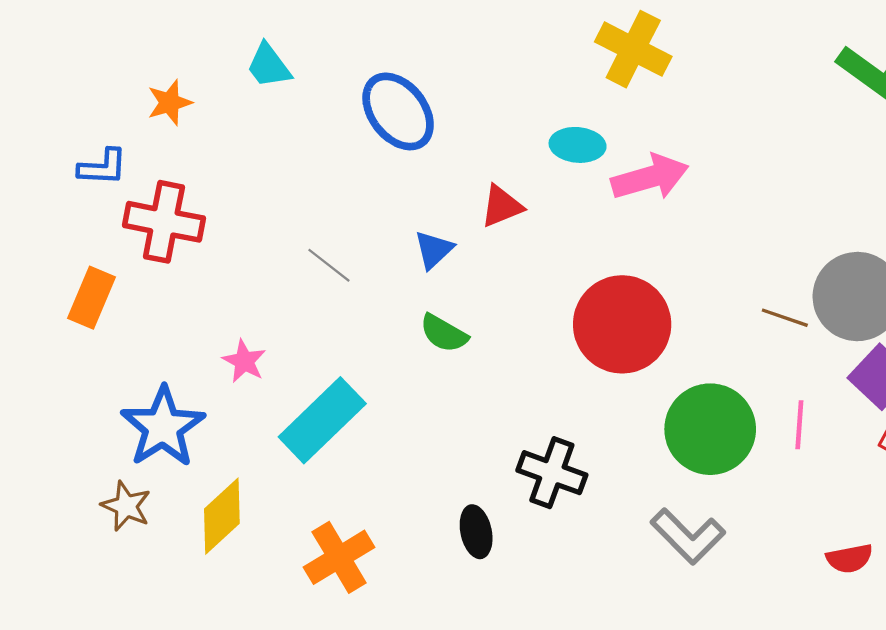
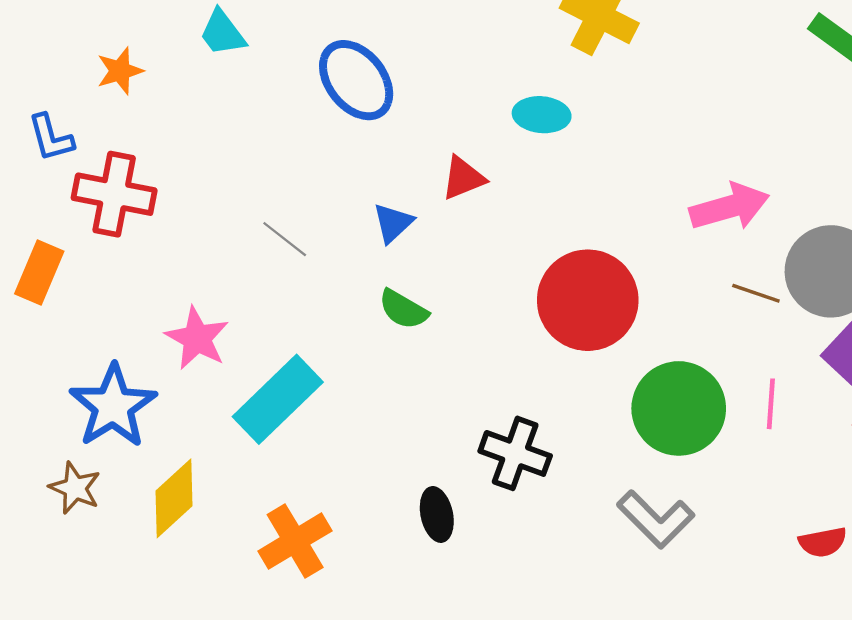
blue L-shape: (103, 167) -> (51, 138), turned 72
pink arrow: (650, 177) -> (729, 207), moved
pink star: (244, 361) -> (197, 338), size x1.4

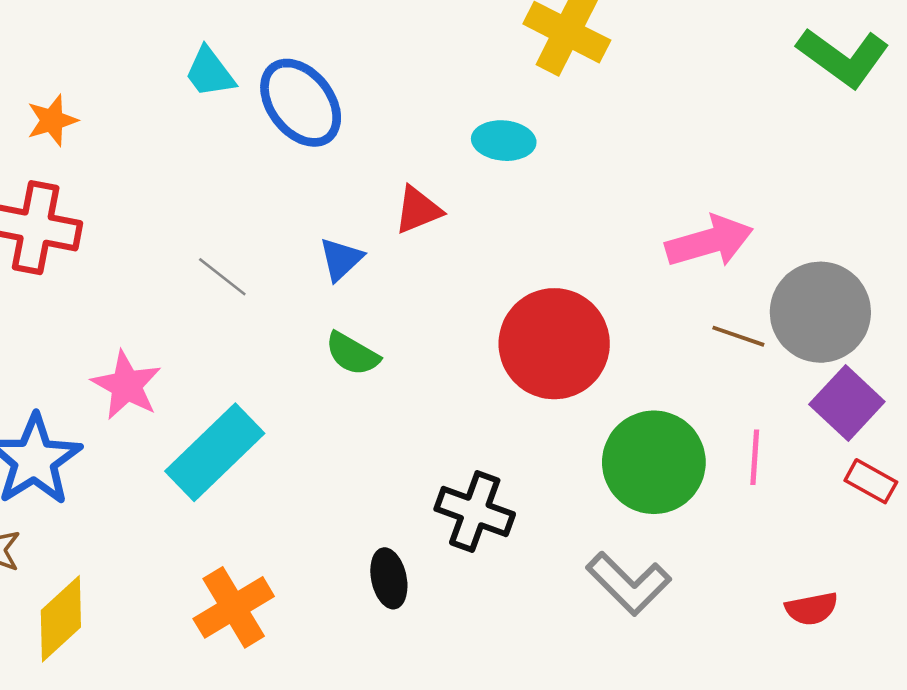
cyan trapezoid: (222, 33) -> (210, 72), moved
orange star: (120, 71) -> (52, 120), moved
yellow diamond: (174, 498) -> (61, 619), moved

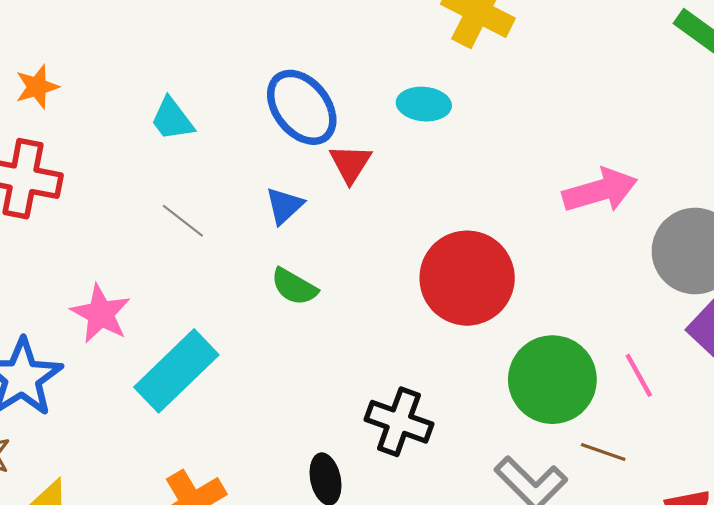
cyan trapezoid: (210, 72) -> (172, 119), moved
blue ellipse: (301, 103) -> (302, 107), moved
red triangle: (418, 210) -> (350, 163), turned -36
brown line: (738, 336) -> (603, 452), moved
pink line: (755, 457) -> (639, 375), turned -33

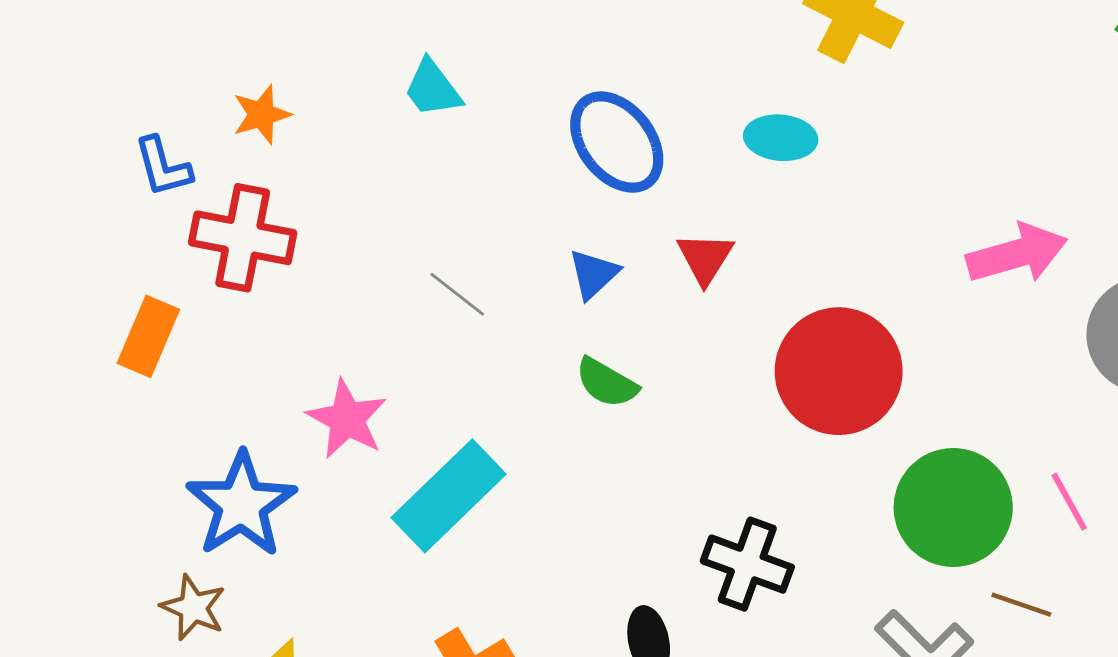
cyan trapezoid: (172, 119) -> (433, 88), moved
red triangle: (350, 163) -> (705, 258), moved

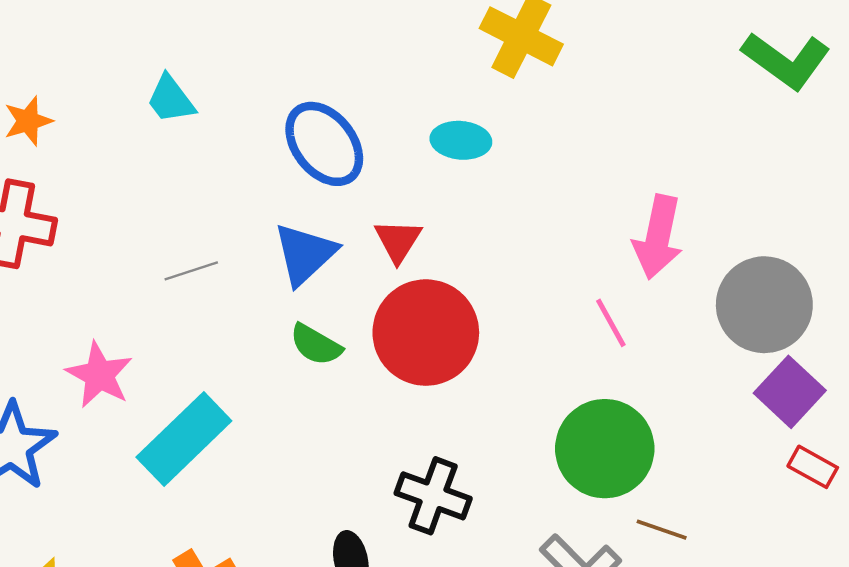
pink arrow: (1017, 254) -> (658, 237), turned 118
blue triangle: (594, 274) -> (305, 254), size x1.5
gray line: (457, 294) -> (191, 271), turned -56
red circle: (839, 371) -> (426, 333), moved
pink line: (1069, 502) -> (611, 323), moved

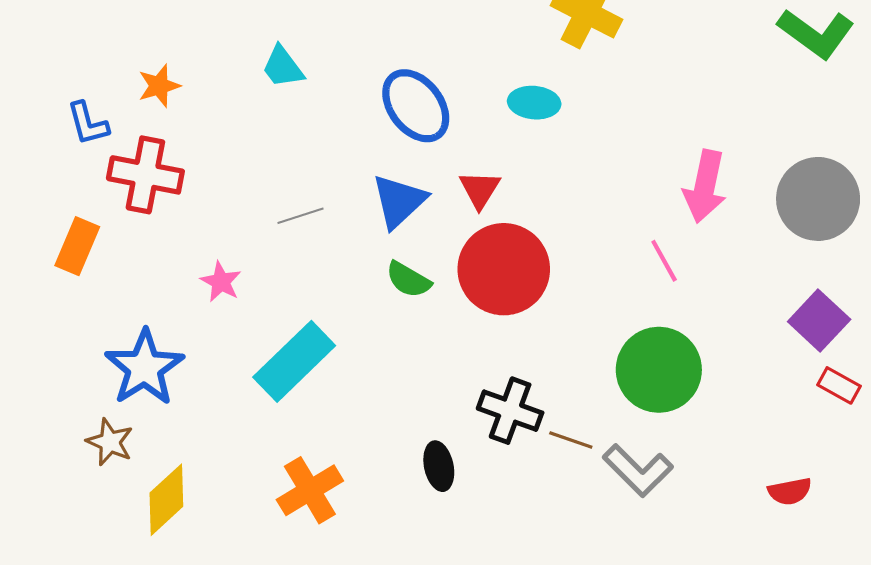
gray circle: (764, 305) -> (818, 199), moved
pink star: (99, 375) -> (221, 282), moved, size x0.7
brown line: (662, 530) -> (571, 440), moved

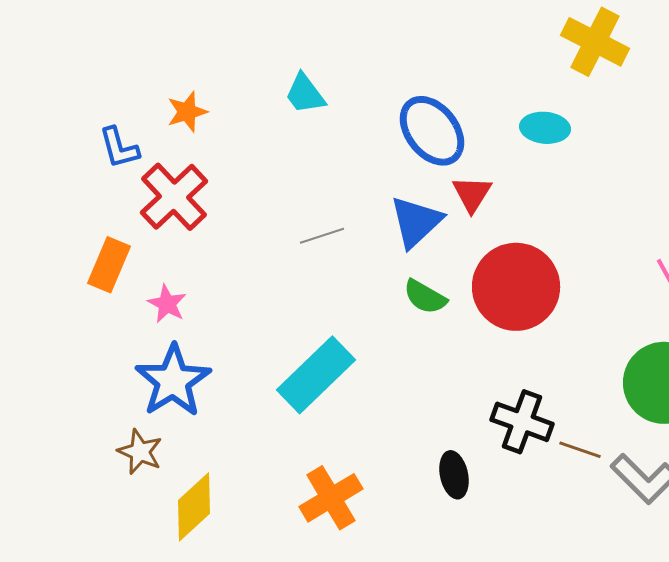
red cross: (145, 175) -> (174, 197), turned 36
red triangle: (480, 190) -> (472, 194), moved
pink star: (221, 282) -> (167, 304), moved

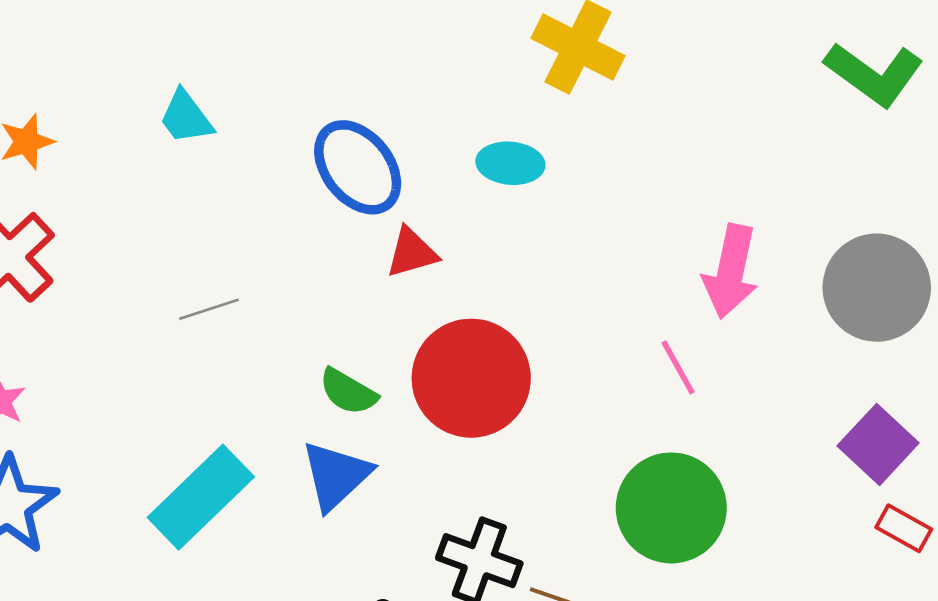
red triangle: (472, 194) -> (412, 252), turned 42
blue triangle: (416, 222) -> (336, 476), moved

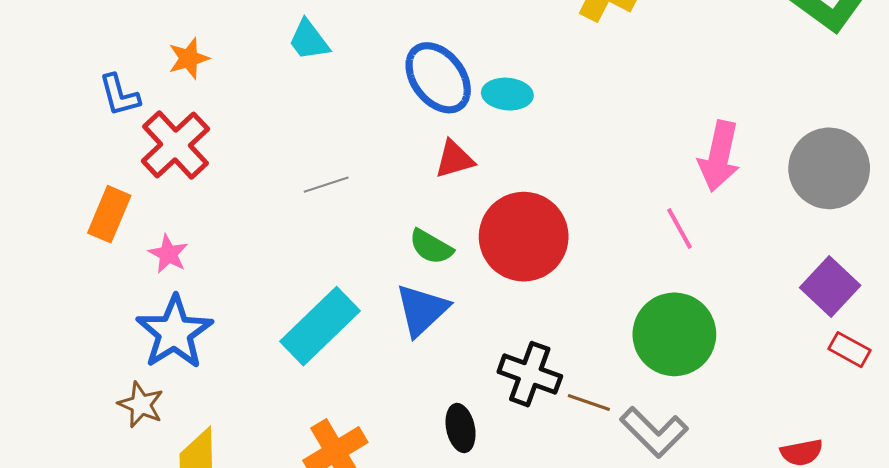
cyan ellipse: (510, 163) -> (507, 94), moved
red triangle: (412, 252) -> (454, 159), moved

